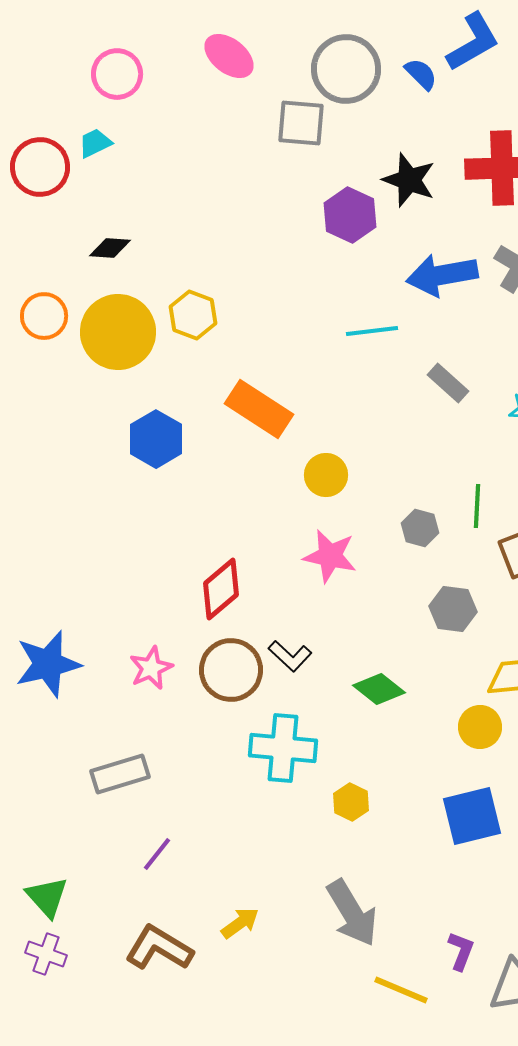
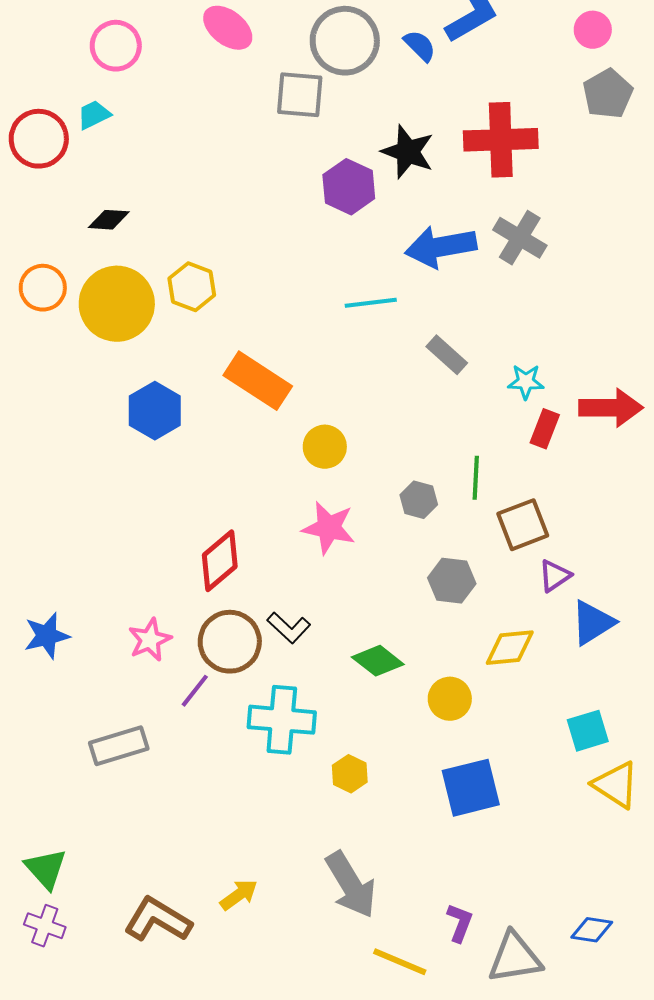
blue star: (48, 664) -> (47, 636), size x0.7
yellow circle: (480, 727) -> (450, 699), moved
purple line: (157, 854) -> (195, 691), moved

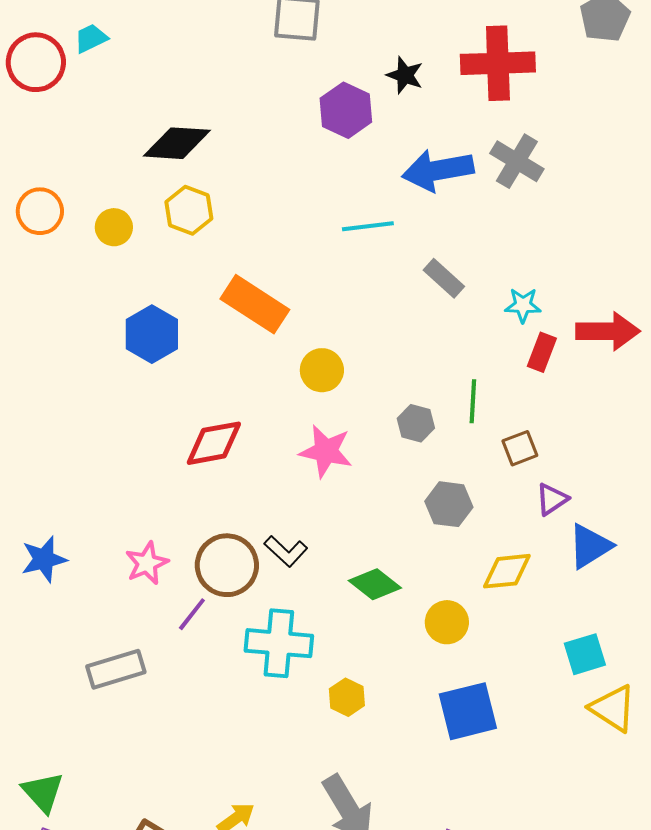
black star: (408, 152) -> (405, 75), size x0.7
black diamond: (109, 220) -> (177, 143), moved, size x1.6
yellow circle: (117, 304) -> (114, 227), size x0.5
brown square: (523, 525) -> (520, 448), size x0.7
red diamond: (220, 561) -> (214, 443), moved, turned 30

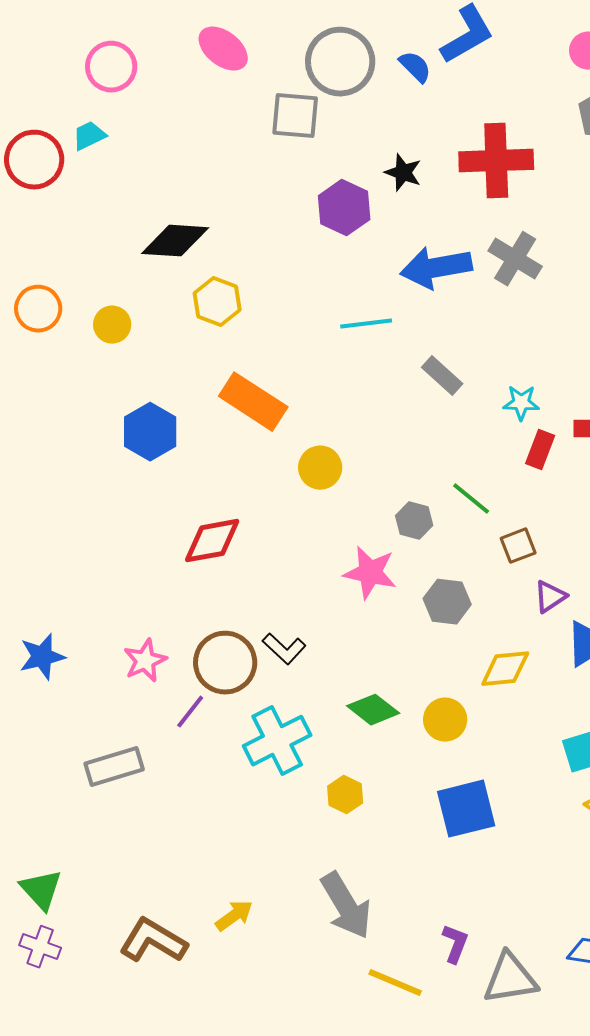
yellow hexagon: (189, 210) -> (217, 302), moved
green line: (473, 401) -> (471, 499), turned -54
pink star: (326, 451) -> (370, 573), moved
green diamond: (375, 584) -> (373, 710), moved
cyan cross: (279, 643) -> (277, 741), turned -32

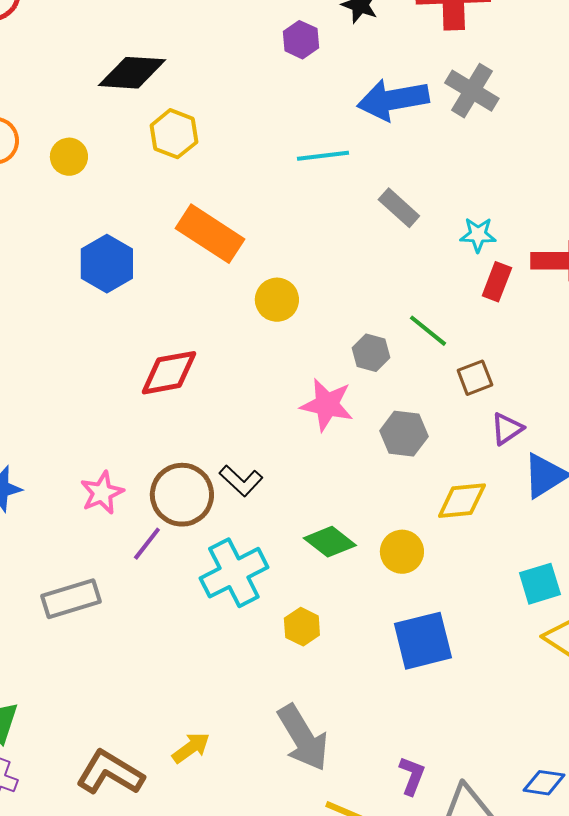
purple hexagon: (344, 208) -> (301, 40), size x0.7

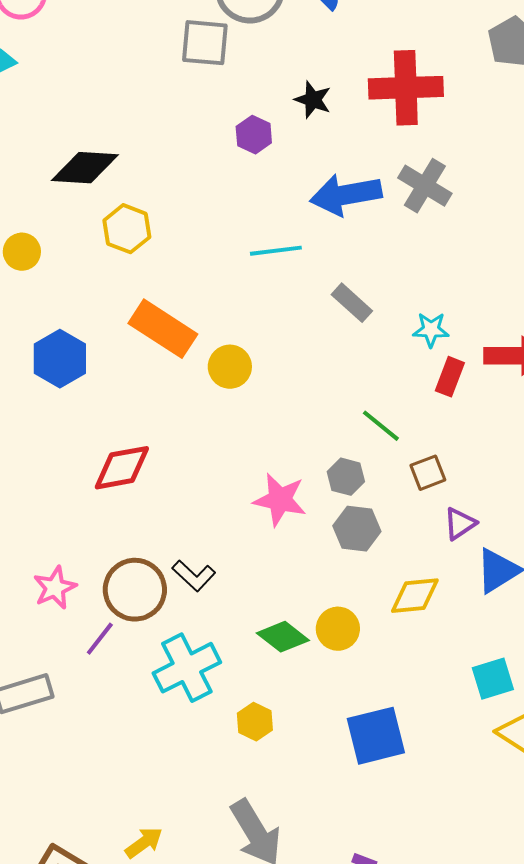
yellow circle: (277, 300) -> (230, 367), moved
gray hexagon: (371, 353) -> (346, 477), moved
yellow circle: (402, 552) -> (338, 629), moved

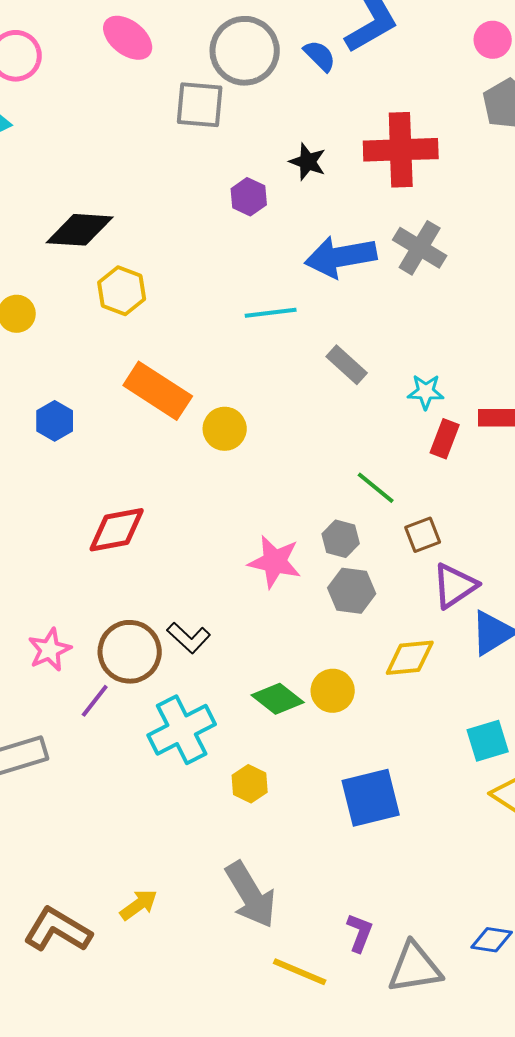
blue hexagon: (60, 359) -> (55, 421), size x0.7
purple triangle: (460, 524) -> (455, 586), size x1.4

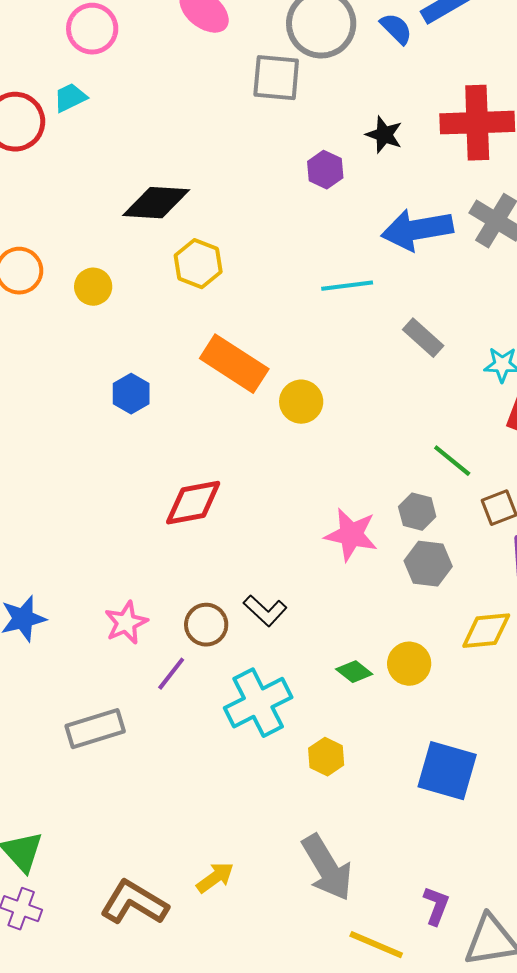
brown circle: (130, 652) -> (206, 625), size x0.7
green diamond: (278, 699) -> (354, 672), size x0.7
blue square: (371, 798) -> (447, 771), turned 30

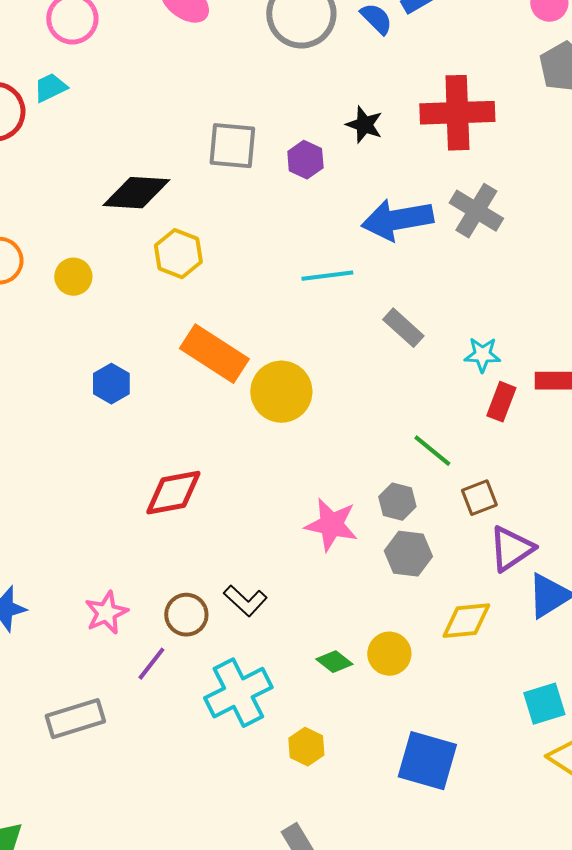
gray square: (276, 78) -> (232, 146), moved
yellow circle: (301, 402) -> (281, 392), size x1.4

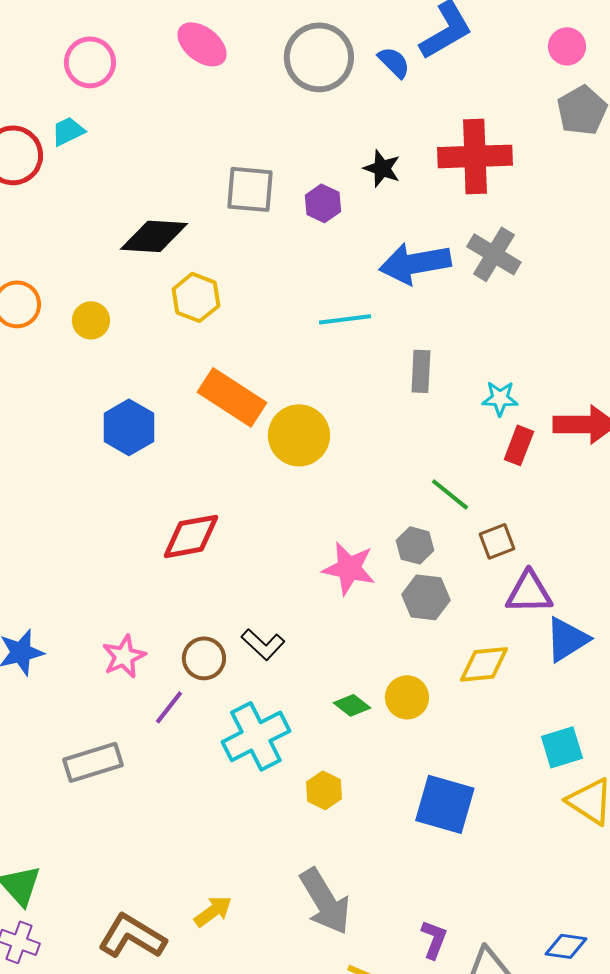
gray rectangle: (403, 328) -> (421, 371), turned 51
blue hexagon: (111, 384) -> (129, 427), size x1.4
purple triangle: (511, 549) -> (529, 592), turned 33

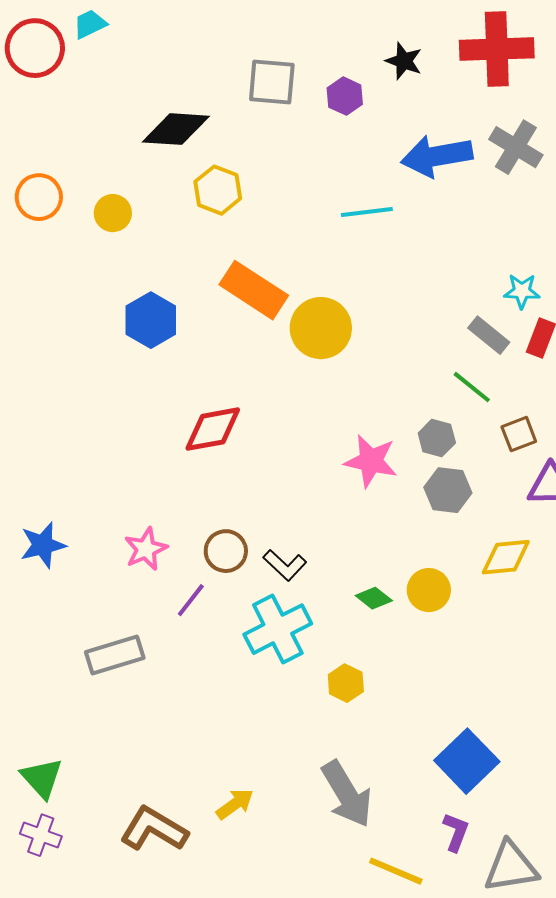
gray rectangle: (421, 371) -> (489, 335), moved, turned -54
black L-shape: (263, 644) -> (285, 565), moved
blue square: (445, 804) -> (467, 761), moved, turned 30

